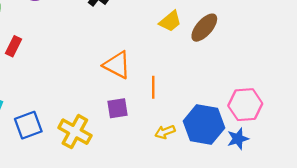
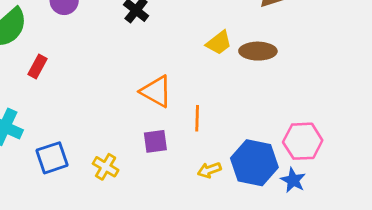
brown ellipse: (204, 28) -> (258, 51), turned 48
yellow cross: (75, 132) -> (106, 167), size x0.7
blue star: (238, 139) -> (293, 180), turned -30

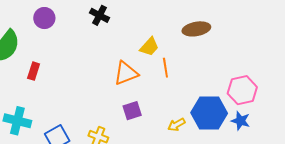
yellow trapezoid: (219, 43) -> (149, 47), moved
orange triangle: (156, 91) -> (126, 73), turned -40
orange line: (197, 118) -> (165, 68), moved

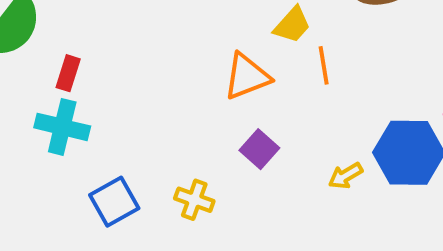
purple square: (132, 111) -> (259, 149), turned -30
cyan cross: (17, 121) -> (62, 127), moved

